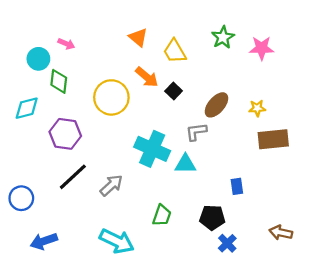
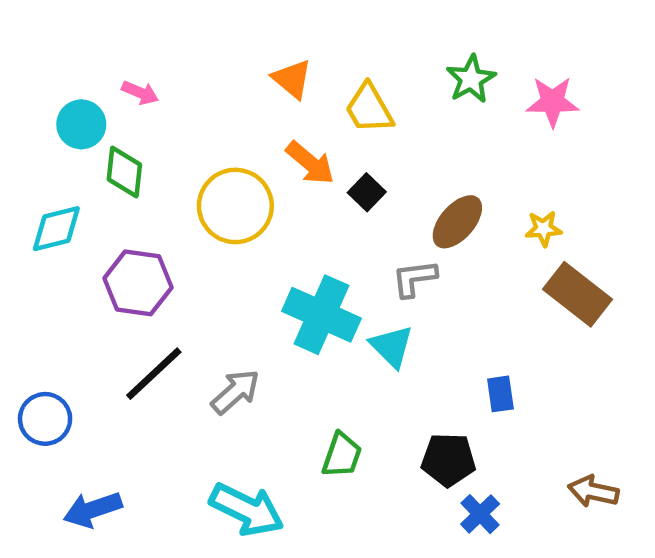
brown rectangle: (273, 139) -> (577, 294), turned 44
cyan triangle: (185, 164) -> (392, 346), turned 45

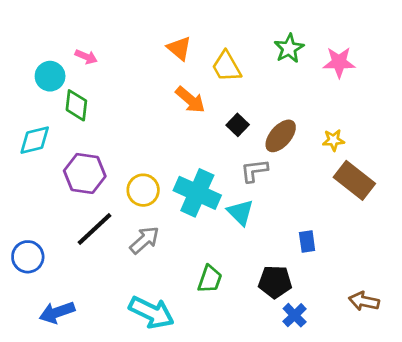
black square: (367, 192) -> (238, 125), moved
yellow circle: (235, 206) -> (143, 190), moved, size x0.7

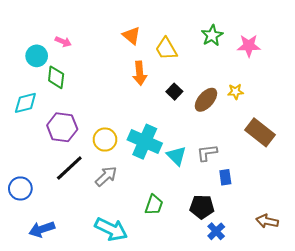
orange arrow: (190, 100) -> (140, 73), turned 45
yellow star: (333, 140) -> (236, 92), moved
gray L-shape: (254, 171) -> (207, 153), moved

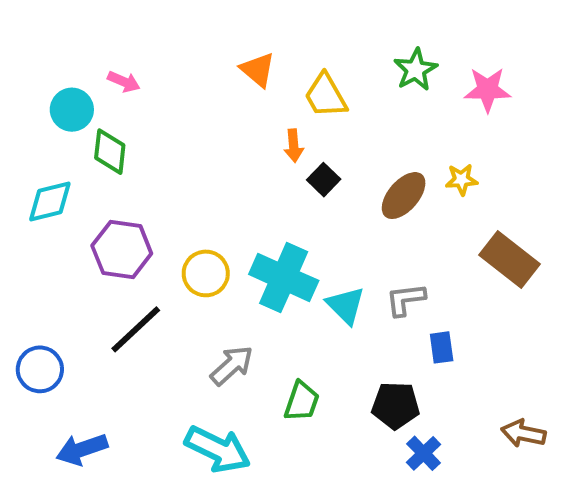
orange arrow: (140, 73) -> (294, 146), moved, size x0.7
black square: (174, 92) -> (324, 180), moved
gray arrow: (106, 176) -> (232, 365), moved

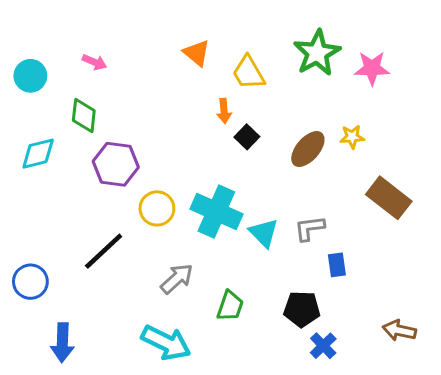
green star: (416, 70) -> (317, 53), size x1.4
cyan circle: (72, 110) -> (30, 76), moved
purple hexagon: (122, 249) -> (116, 164), moved
blue arrow: (82, 449) -> (62, 343), turned -69

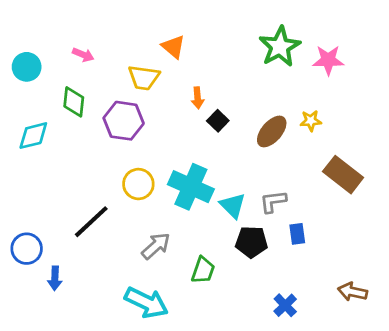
yellow trapezoid: (248, 73) -> (144, 78), moved, turned -52
purple hexagon: (116, 164) -> (124, 121), moved
black pentagon: (302, 309) -> (252, 242), moved
blue arrow: (62, 343) -> (55, 278), moved, size x0.7

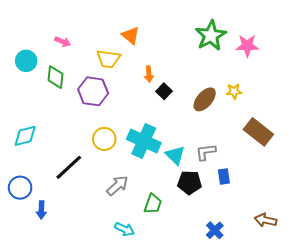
cyan circle: (27, 67) -> (26, 61), moved
cyan diamond: (33, 136) -> (25, 136), moved
cyan arrow: (146, 303) -> (125, 229), moved, size x0.6

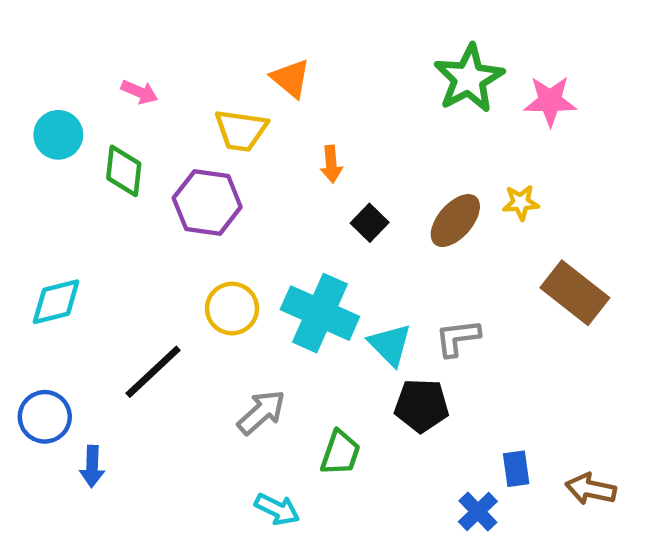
black square: (164, 91) -> (370, 223), moved
blue rectangle: (224, 176) -> (516, 469), moved

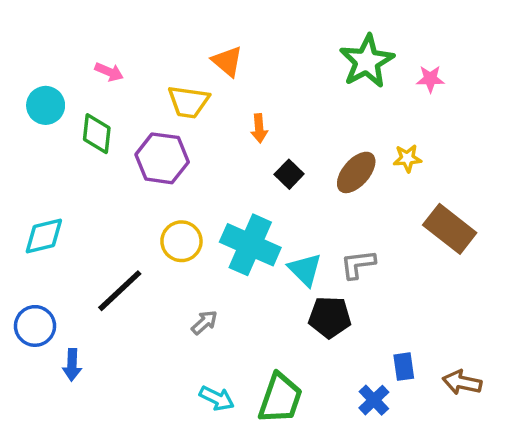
pink star: (550, 101) -> (430, 79), size x0.7
gray arrow: (261, 412) -> (204, 322), size x0.7
green trapezoid: (340, 453) -> (280, 398), moved, size x1.4

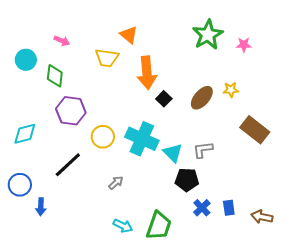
orange arrow: (259, 128) -> (147, 73), size x2.0
purple hexagon: (162, 158) -> (71, 111), moved
blue cross: (374, 400) -> (202, 208), moved

